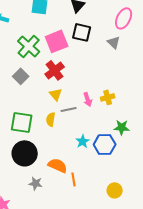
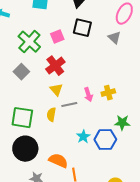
pink square: (57, 41) -> (57, 37), size x0.6

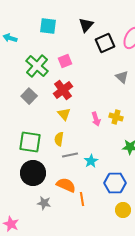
black square: (82, 28) -> (105, 43), moved, turned -36
gray triangle: (114, 38) -> (122, 77), moved
yellow cross: (108, 93) -> (116, 117), turned 32
gray line: (69, 105) -> (70, 155), moved
blue hexagon: (105, 140) -> (115, 183), moved

